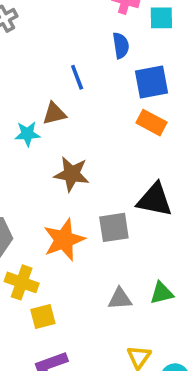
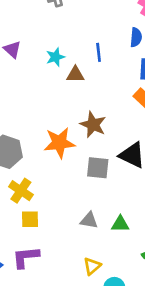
cyan star: (27, 134) -> (55, 57), moved, turned -30
brown star: (72, 174) -> (93, 125), moved
orange star: (64, 240) -> (59, 143), moved

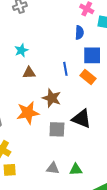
blue line: (99, 52) -> (65, 69), moved
brown triangle: (75, 74) -> (29, 73), moved

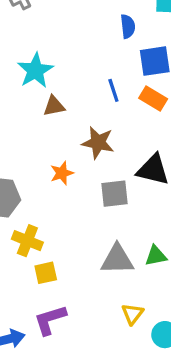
cyan star: (21, 50) -> (35, 71), size x1.5
orange star: (28, 113) -> (62, 173), size x0.6
gray triangle: (53, 168) -> (117, 259), size x1.5

